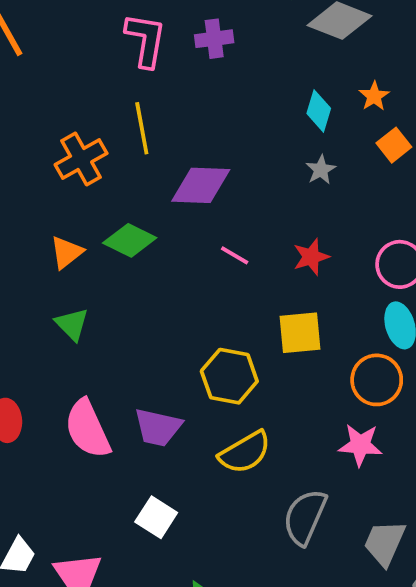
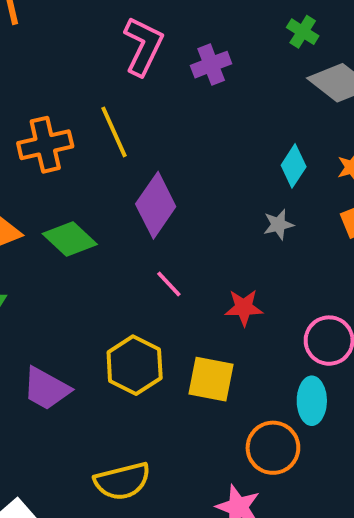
purple cross: (214, 39) -> (211, 65), turned -30
yellow line: (142, 128) -> (114, 132), turned -30
purple diamond: (201, 185) -> (156, 205), turned -74
yellow hexagon: (229, 376) -> (135, 365), moved
purple trapezoid: (158, 427) -> (46, 389), moved

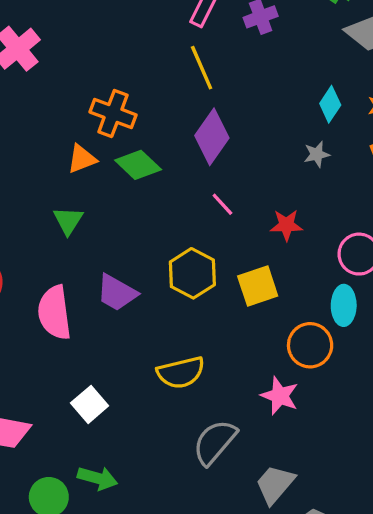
yellow line: (114, 132) -> (202, 68), moved
orange cross: (45, 145) -> (113, 113), moved, turned 33
yellow square: (211, 379) -> (258, 286), turned -30

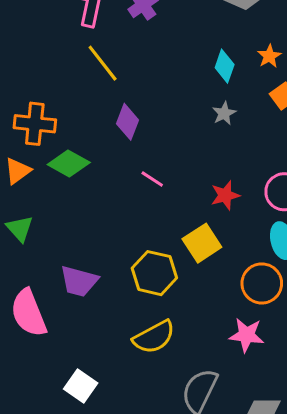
purple diamond: (212, 137) -> (127, 122), size x0.7
red star: (286, 225) -> (225, 195), moved
yellow hexagon: (192, 273) -> (154, 273), moved

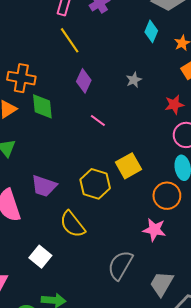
cyan diamond: (225, 66) -> (151, 31), moved
gray star: (224, 113) -> (134, 80), moved
green diamond: (69, 163) -> (42, 106), turned 52
red star: (225, 195) -> (174, 105), moved
yellow semicircle: (154, 337) -> (72, 224), moved, turned 76

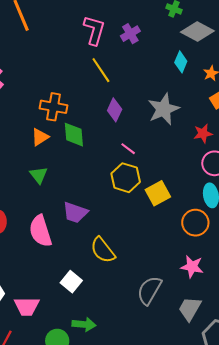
gray star: (134, 80) -> (164, 109), size x2.0
yellow hexagon: (95, 184) -> (126, 178), moved
pink star: (154, 230) -> (192, 267), moved

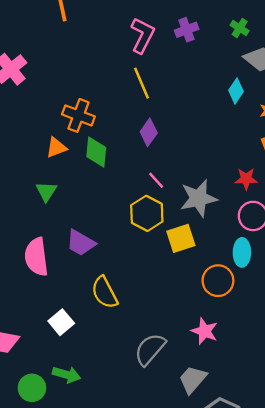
purple cross: (130, 34) -> (187, 30), moved
gray star: (164, 109) -> (199, 198), moved

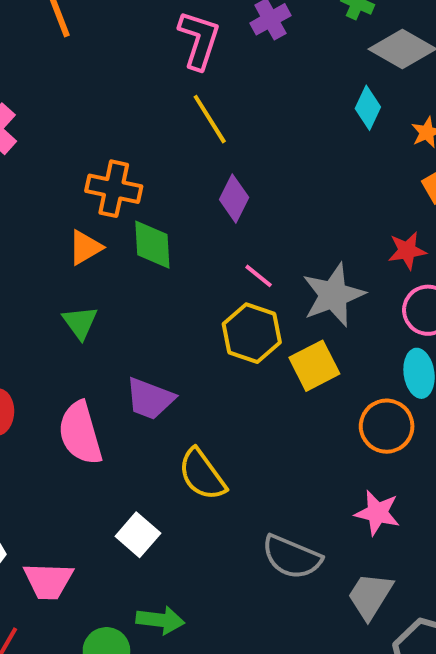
gray semicircle: (150, 349) -> (292, 557), turned -99

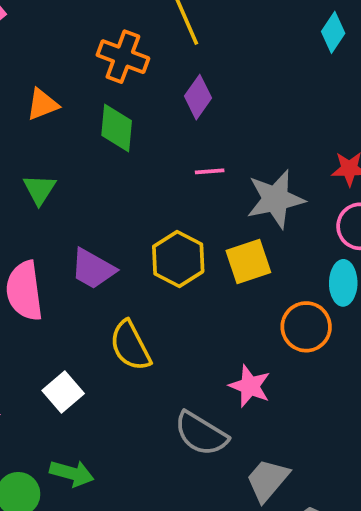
orange cross: (114, 189) -> (123, 57), moved
orange triangle: (85, 248) -> (43, 104), moved
pink line: (259, 276) -> (210, 171), turned -52
yellow hexagon: (252, 333) -> (178, 259), moved
pink star: (377, 513) -> (250, 386), moved

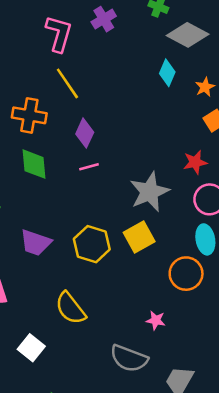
pink line: (210, 171) -> (89, 167), moved
purple trapezoid: (93, 269) -> (36, 243), moved
pink star: (250, 386) -> (156, 320), size x0.7

